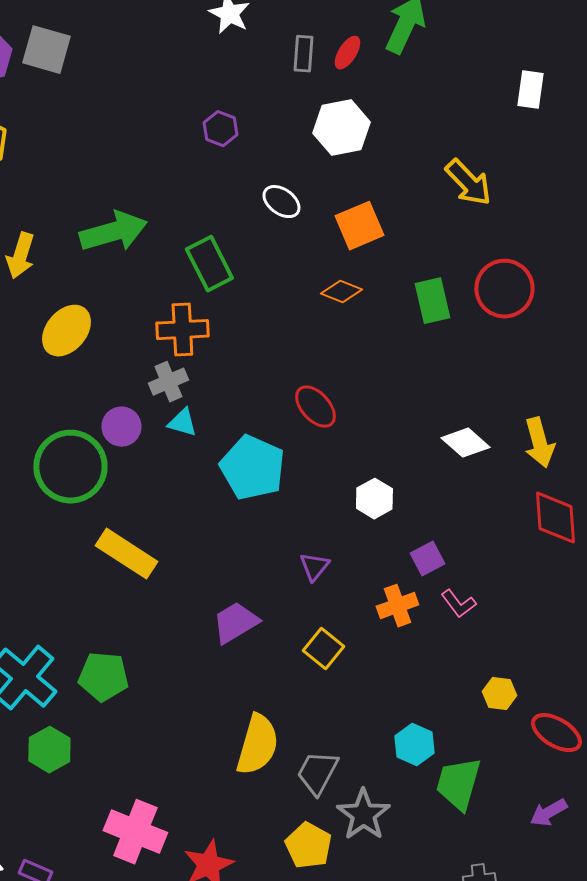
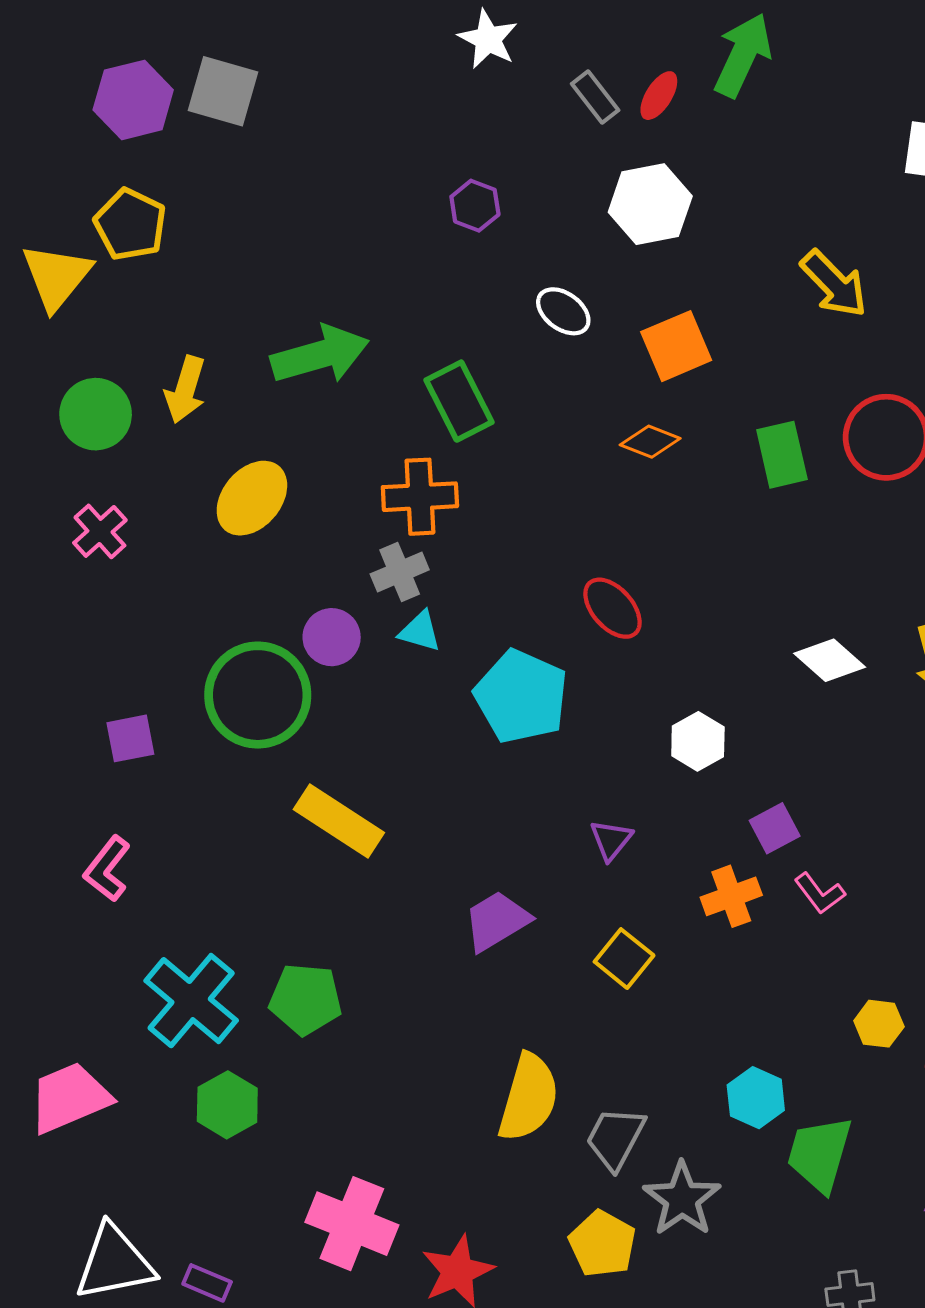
gray rectangle: (303, 54) -> (595, 97), turned -42

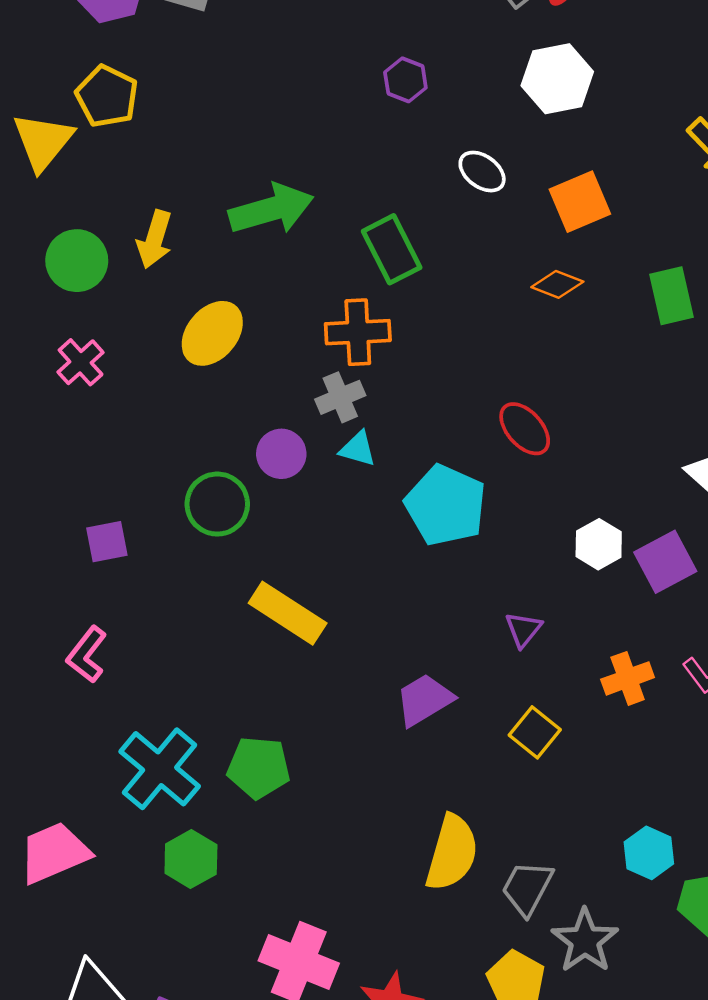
green circle: (258, 695) -> (217, 504), size x0.7
purple square: (775, 828) -> (665, 562), moved, size x1.4

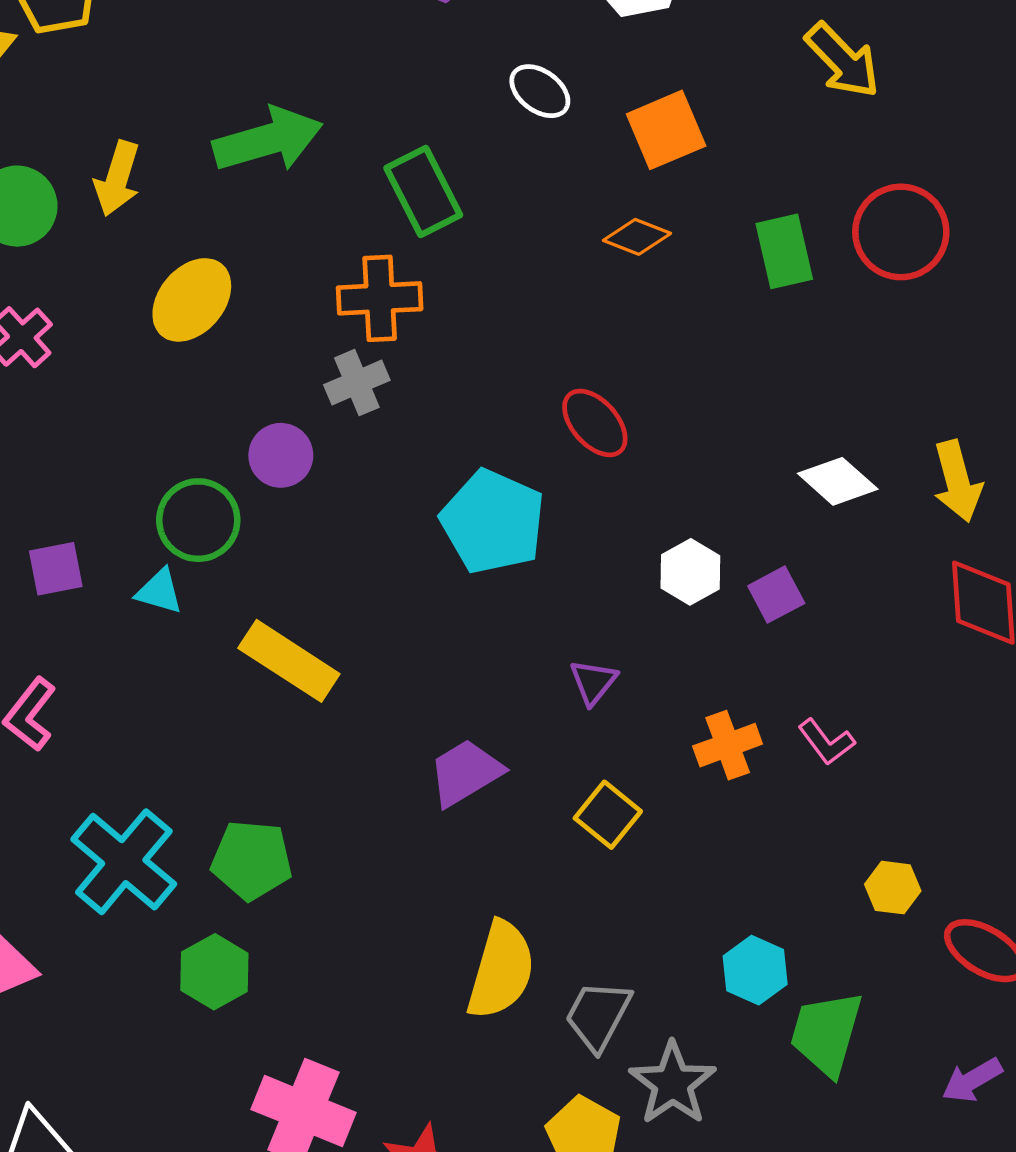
cyan triangle: (358, 449) -> (159, 591), moved
purple square: (665, 562) -> (776, 595), size x0.7
green hexagon: (191, 859) -> (214, 972), moved

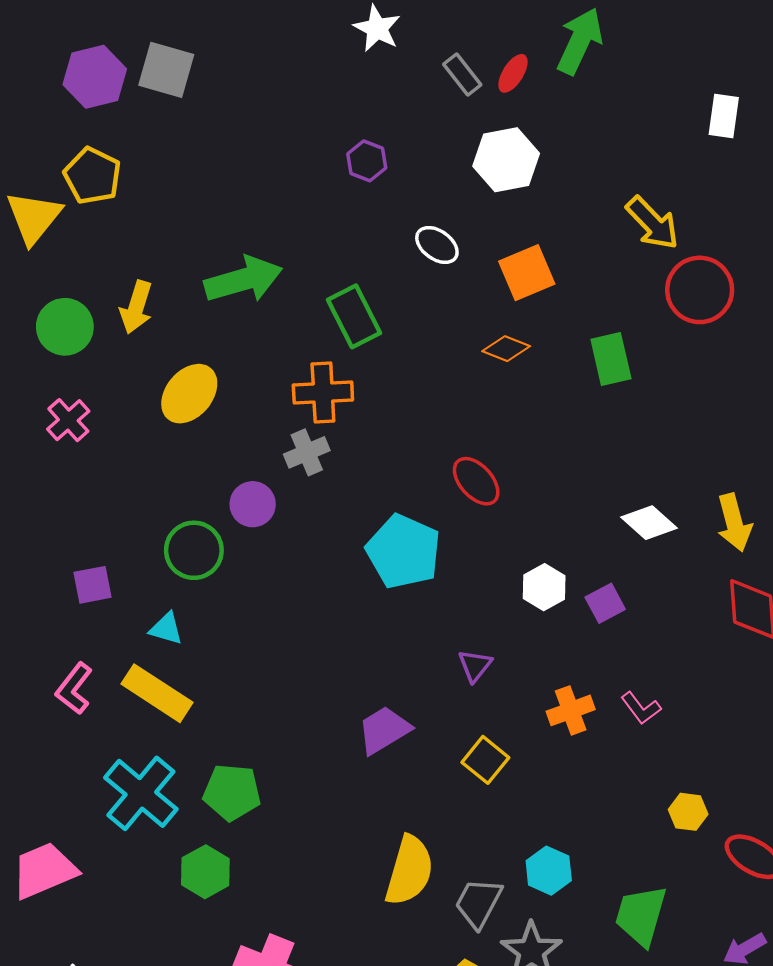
red circle: (901, 232) -> (700, 290), moved
cyan triangle: (159, 591) -> (166, 629), moved
yellow rectangle: (289, 661) -> (157, 693), moved
cyan hexagon: (755, 970) -> (549, 871), moved

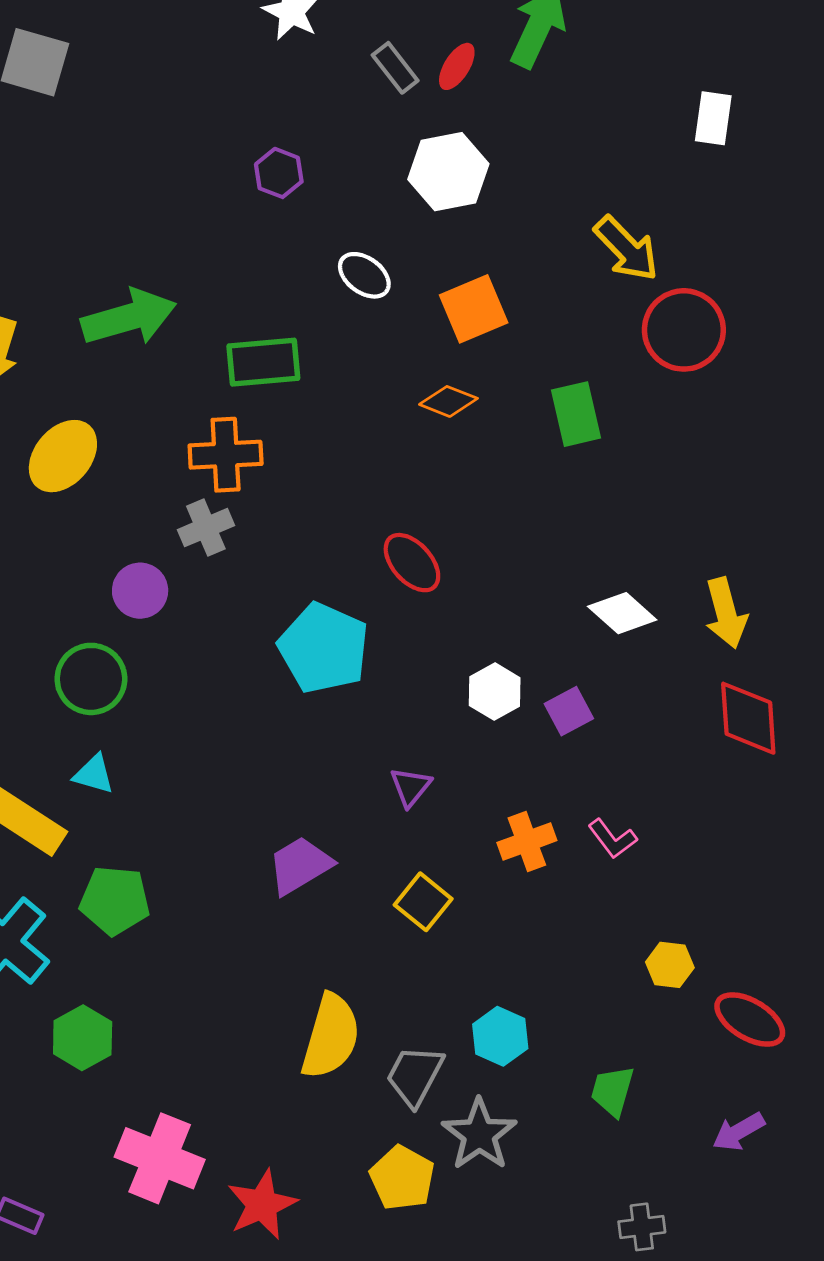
green rectangle: (354, 316) -> (263, 362), turned -68
green circle: (194, 550) -> (91, 679), moved
cyan triangle: (166, 629) -> (94, 774), moved
green pentagon: (232, 792) -> (115, 900), moved
green trapezoid: (641, 916) -> (612, 1091), size x0.7

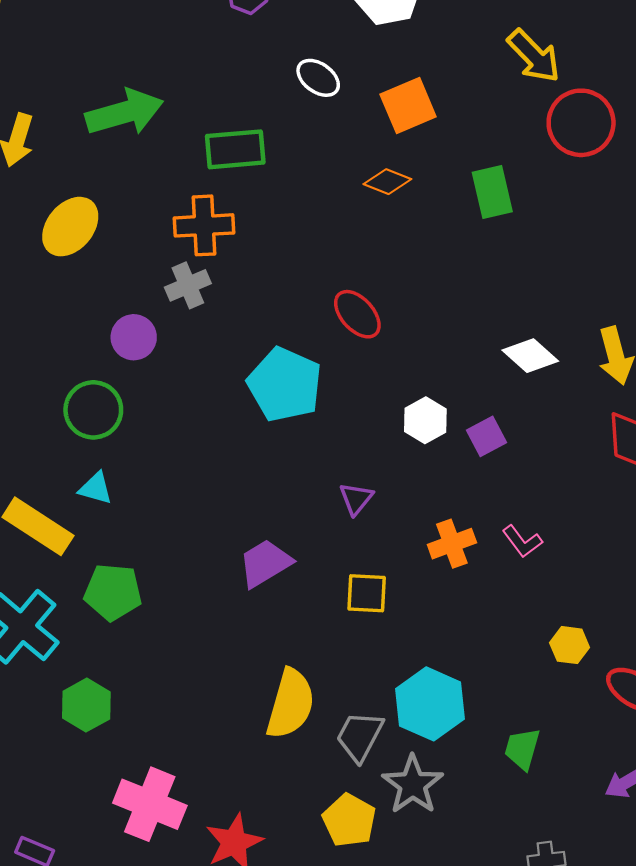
yellow square: (423, 902) -> (367, 593), turned -36
cyan hexagon: (500, 1036) -> (430, 704), size x1.5

